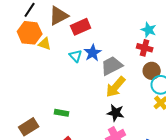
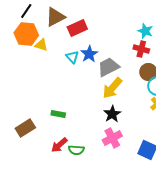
black star: (116, 113) -> (112, 114), turned 30

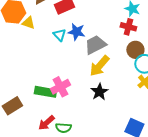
blue star: (89, 54) -> (76, 32), turned -30
green rectangle: (58, 114) -> (45, 92), size x1.5
pink cross: (112, 138) -> (60, 87), moved

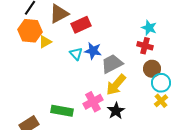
yellow triangle: (28, 23) -> (45, 42), turned -48
pink cross: (60, 87) -> (93, 102), moved

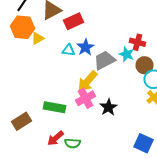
cyan star: (149, 28) -> (126, 54), moved
blue star: (93, 51) -> (86, 47), turned 30
cyan triangle: (76, 54) -> (68, 50), turned -40
yellow arrow: (116, 85) -> (88, 81), moved

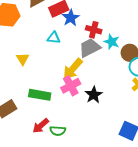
yellow triangle: (38, 38) -> (23, 59), moved, turned -32
red cross: (138, 42) -> (94, 30), moved
blue star: (86, 47) -> (71, 18), moved

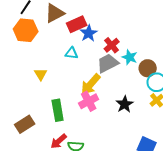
red cross: (94, 30) -> (112, 45), turned 35
green rectangle: (40, 95) -> (58, 110), turned 70
black star: (94, 95) -> (125, 104), moved

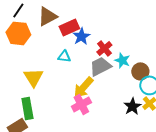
yellow triangle: (41, 74) -> (33, 77), size x1.5
black star: (125, 104) -> (132, 106), moved
green rectangle: (58, 110) -> (27, 108), moved

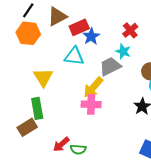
red cross: (104, 48) -> (130, 30), moved
cyan triangle: (64, 56) -> (74, 56), size x1.5
cyan star: (122, 60) -> (123, 51), moved
pink cross: (81, 104) -> (91, 104), turned 30

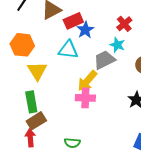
orange hexagon: (28, 33) -> (22, 45), moved
brown rectangle: (27, 127) -> (36, 121), moved
red arrow: (61, 144) -> (30, 138), moved, turned 126

